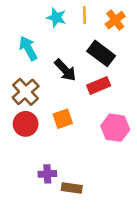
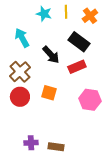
orange square: (63, 119) -> (49, 93), turned 35
purple cross: (47, 174) -> (31, 143), moved

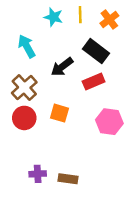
black arrow: (51, 55) -> (62, 67), turned 96

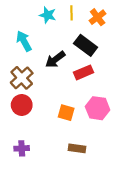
orange square: (60, 113) -> (66, 113), moved
purple cross: (38, 174) -> (22, 148), moved
brown rectangle: (68, 179) -> (77, 148), moved

